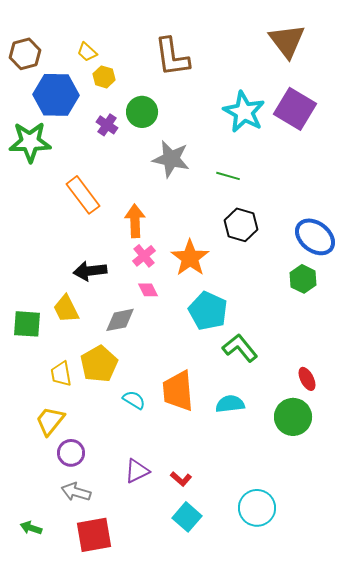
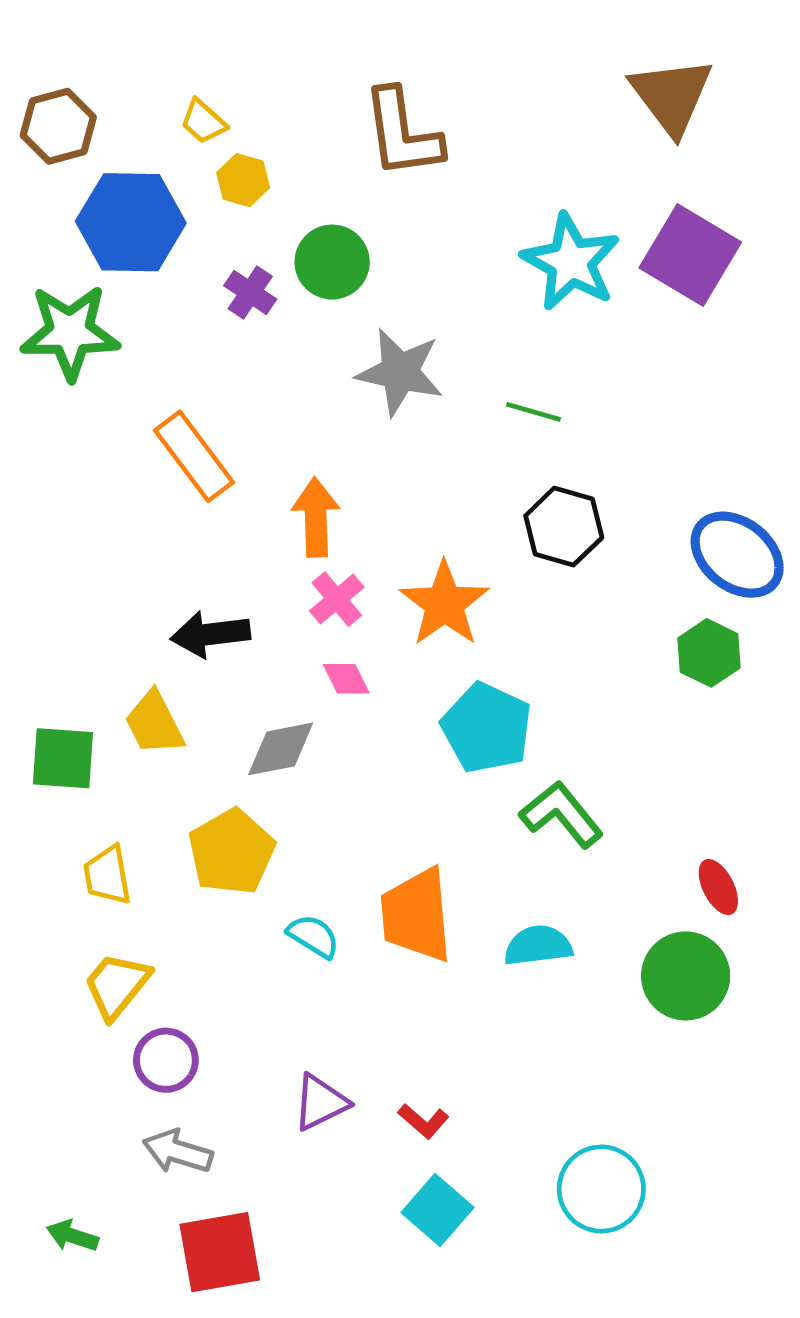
yellow trapezoid: (61, 374) -> (107, 875), moved

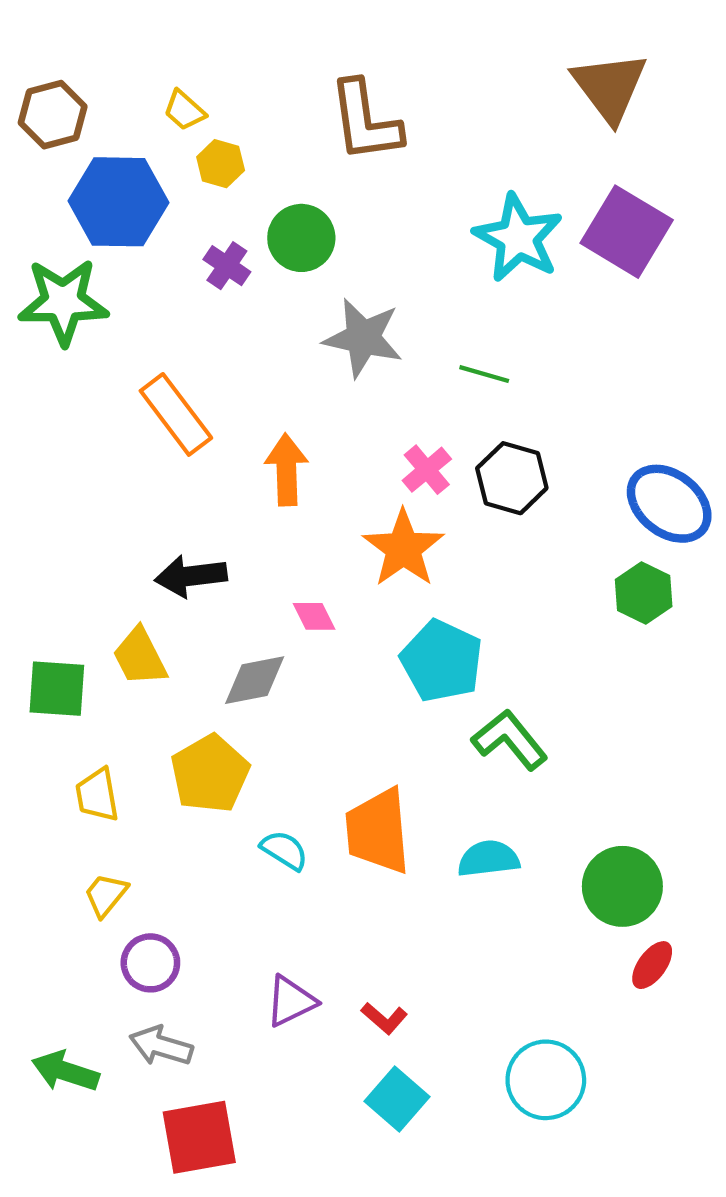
pink cross: (337, 599) -> (427, 470), moved
red ellipse: (718, 887) -> (652, 965), moved, turned 63
yellow trapezoid: (117, 985) -> (106, 895), size x0.7
green arrow: (72, 1236) -> (65, 1071), moved, size x1.4

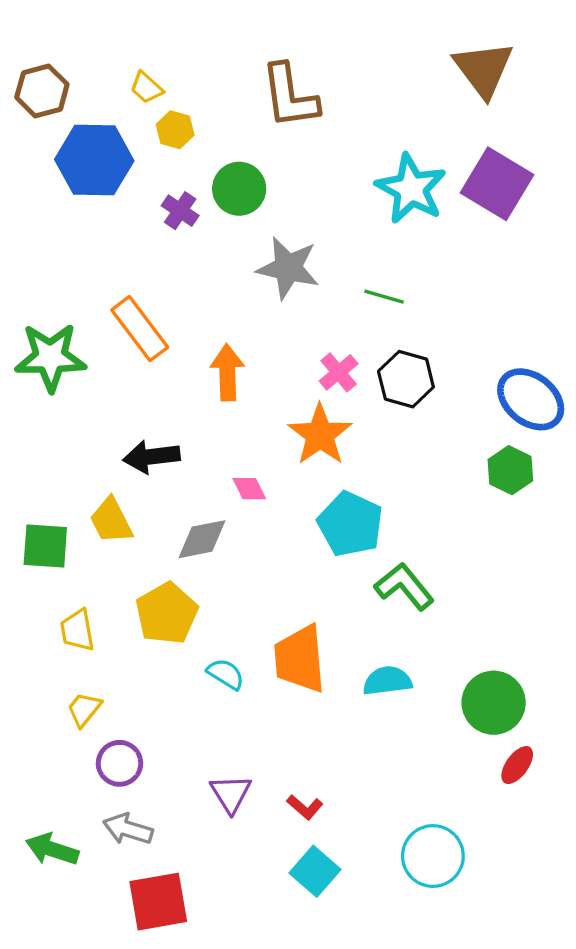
green star: (63, 302) -> (50, 357), moved
purple triangle: (291, 1001) -> (231, 794), turned -36

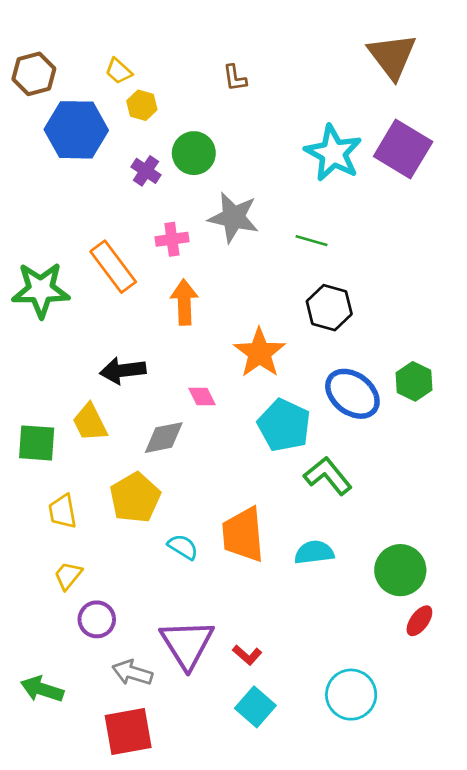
brown L-shape: (290, 96) -> (235, 78), size x0.5
pink cross: (339, 372) -> (172, 239), moved, turned 32
blue ellipse: (531, 399) -> (352, 394), moved
purple triangle: (231, 794) -> (187, 644), size x1.6
gray arrow: (128, 829) -> (132, 673), moved

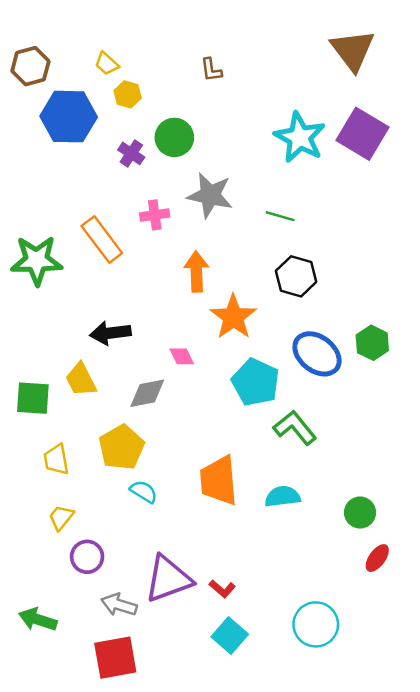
orange arrow: (184, 302) -> (196, 271), moved
cyan semicircle: (183, 547) -> (144, 492), moved
green circle: (400, 570) -> (360, 513), size x0.7
purple triangle: (187, 644) -> (168, 579), turned 42

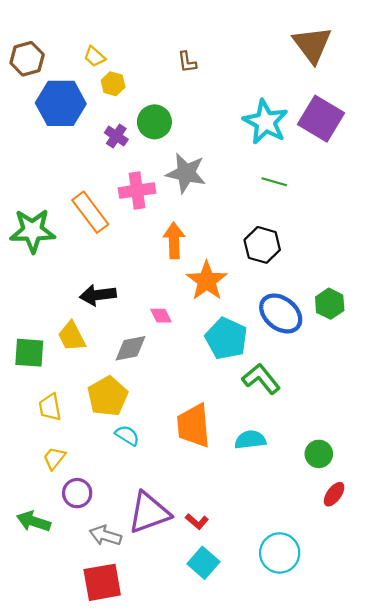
pink cross: (155, 215) -> (137, 190), size x1.4
green line: (280, 216) -> (274, 182), moved
green arrow: (38, 619) -> (34, 521), moved

